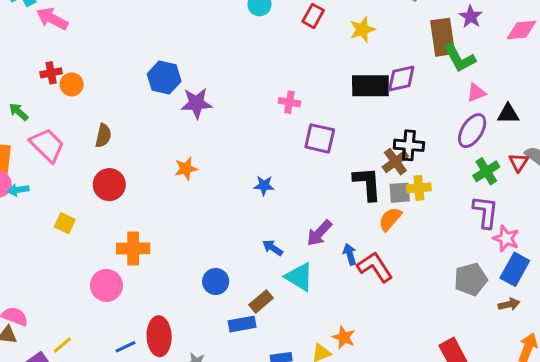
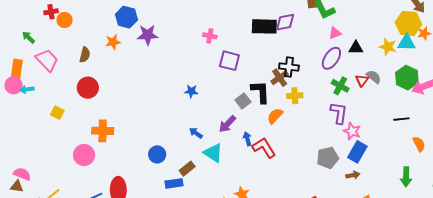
orange star: (186, 169) -> (113, 42), moved
green cross: (486, 171) -> (340, 86), turned -30
gray square: (400, 193) -> (243, 101), moved, turned -35

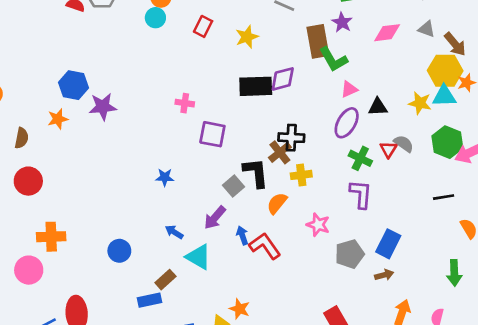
pink star: (352, 131) -> (318, 225), moved
blue circle: (157, 154) -> (119, 251), moved

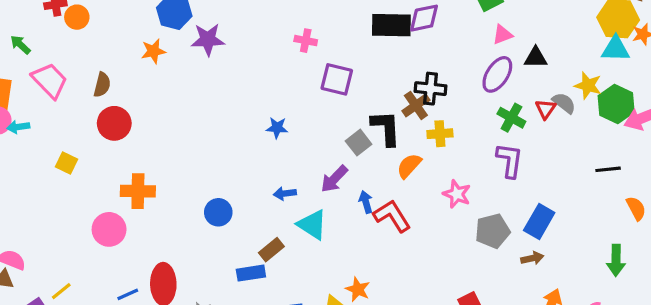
yellow star: (420, 103) -> (588, 85), moved
brown semicircle: (22, 138) -> (102, 85), moved
blue arrow: (174, 232) -> (285, 193), turned -42

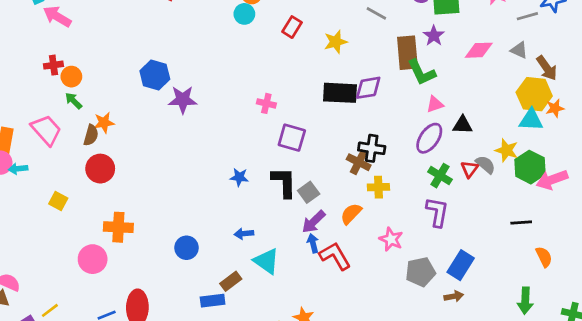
green arrow: (20, 45) -> (74, 101), moved
orange star: (153, 51) -> (104, 123), moved
brown cross: (416, 105) -> (359, 162), turned -30
black L-shape: (386, 128) -> (284, 182), moved
purple arrow: (334, 179) -> (314, 222), moved

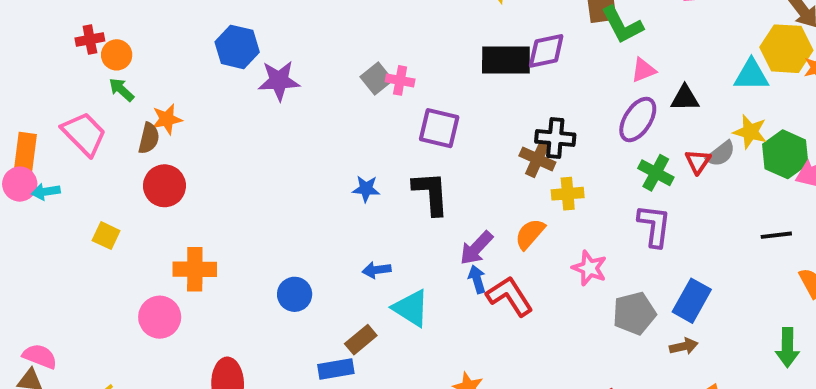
cyan triangle: (531, 120) -> (751, 75), moved
gray semicircle: (485, 165) -> (721, 154), turned 105
gray square: (309, 192) -> (376, 78), moved

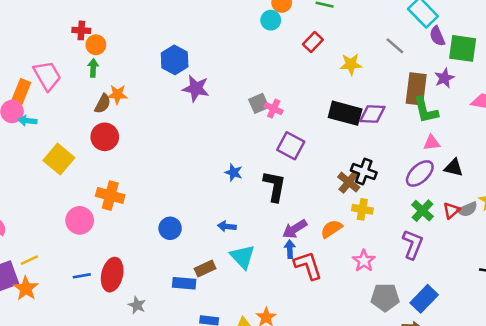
green arrow: (121, 90) -> (93, 68), turned 36
pink trapezoid: (84, 134) -> (47, 76), moved
yellow square: (106, 236) -> (59, 159), size x1.6

